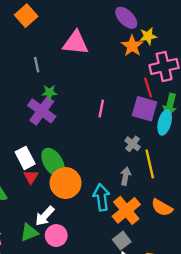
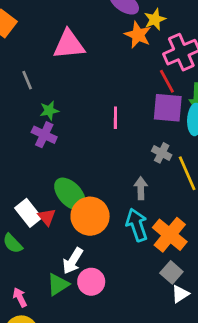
purple cross: (42, 111) -> (44, 135), size x0.7
white rectangle: (25, 158) -> (28, 213), moved
gray arrow: (126, 176) -> (141, 188), moved

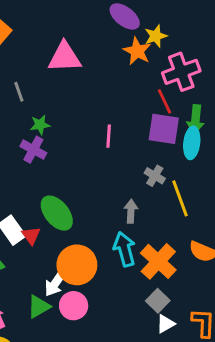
orange circle: (90, 216) -> (77, 265), moved

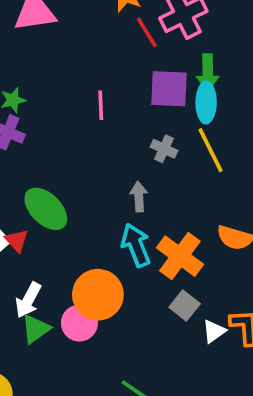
red line: (165, 101) -> (147, 32), moved
yellow line: (180, 198) -> (210, 150), moved
orange circle: (77, 265) -> (98, 295), moved
white arrow: (56, 283) -> (28, 300), moved
white triangle: (166, 324) -> (214, 331), moved

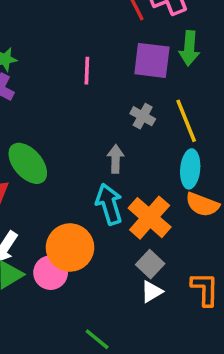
cyan ellipse: (206, 102) -> (190, 169), moved
white triangle: (214, 331) -> (152, 292), moved

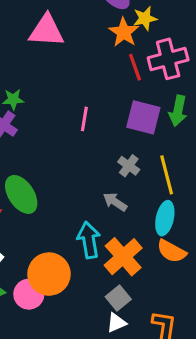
gray arrow: (116, 159) -> (115, 202), moved, turned -65

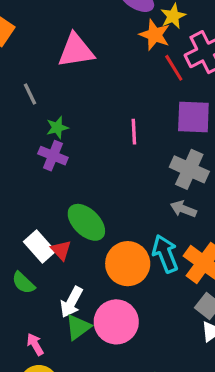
gray cross: (129, 166) -> (189, 169), size x1.6
orange circle: (49, 274) -> (128, 264), moved
pink circle: (29, 294) -> (116, 322), size x1.4

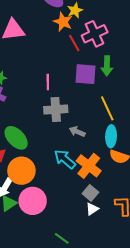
gray cross: (189, 169) -> (56, 110), moved, turned -30
cyan arrow: (165, 254) -> (65, 159), turned -30
orange circle: (128, 264) -> (21, 171), moved

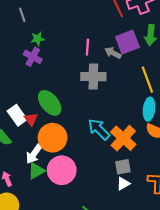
purple square: (85, 74) -> (127, 42), turned -30
gray arrow: (77, 132) -> (113, 53), moved
gray square: (90, 193) -> (123, 167), turned 35

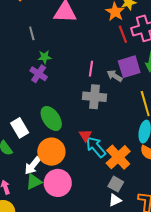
red triangle: (31, 119) -> (85, 135), moved
gray square: (123, 167) -> (116, 184), turned 35

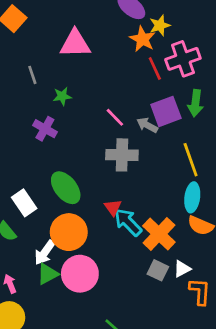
green star: (45, 57) -> (62, 96), moved
pink line: (91, 69) -> (115, 117), turned -49
white triangle: (115, 200) -> (182, 269), moved

